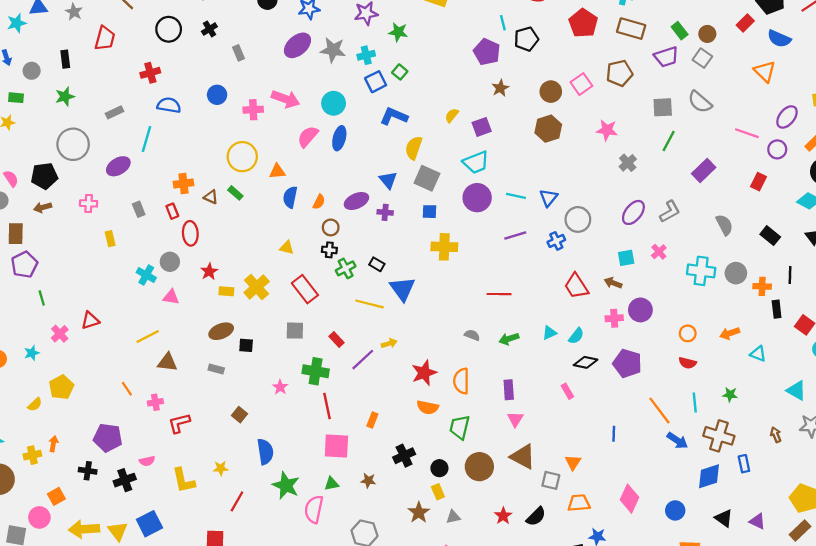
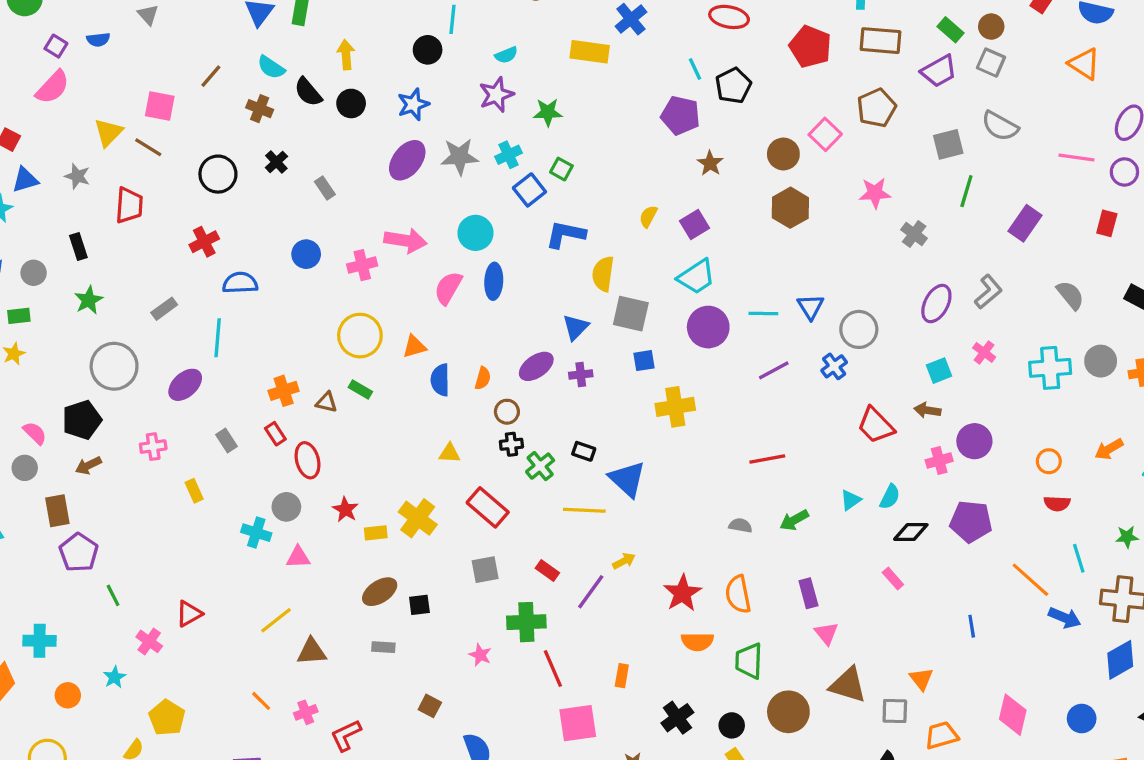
blue triangle: (388, 180) -> (576, 327), turned 36

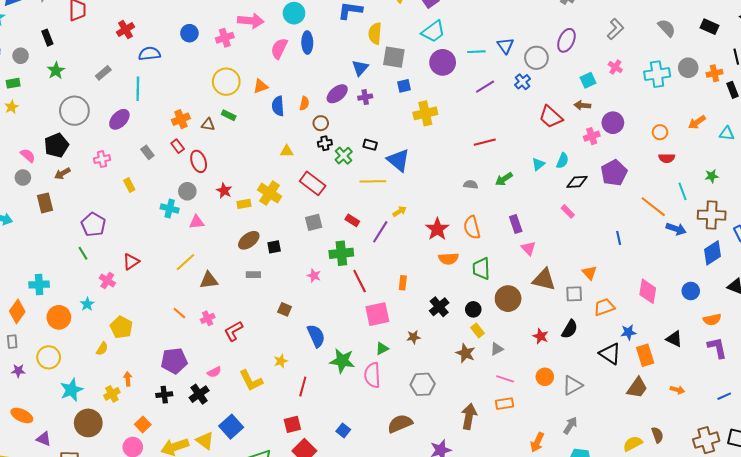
purple ellipse: (936, 304) -> (566, 40), moved
purple pentagon: (971, 522) -> (614, 173), turned -30
purple pentagon: (79, 553) -> (93, 225), moved
orange circle: (68, 695) -> (59, 317), size x1.5

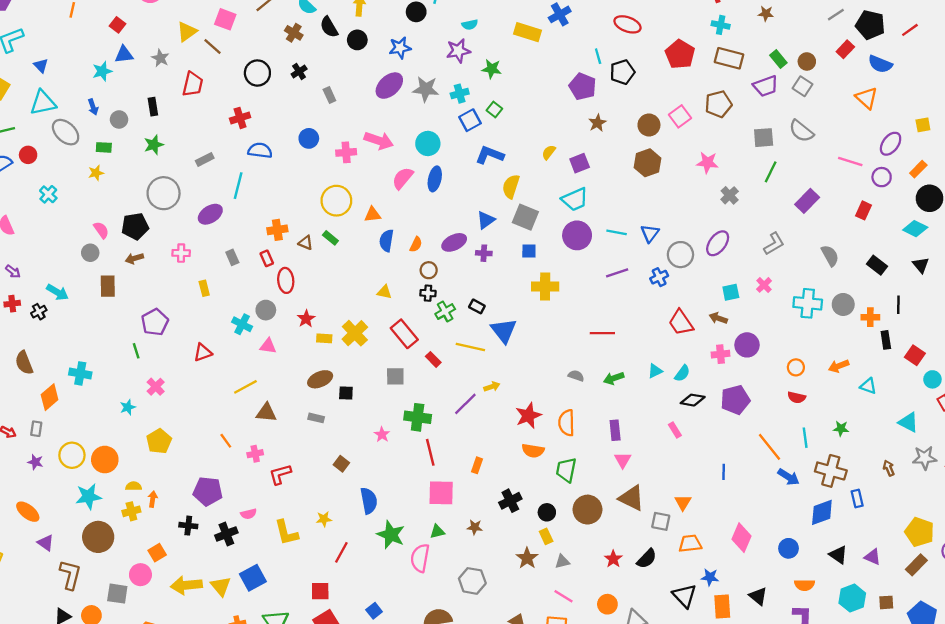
red rectangle: (352, 220) -> (433, 359), moved
red triangle: (131, 262) -> (203, 353), moved
orange circle: (59, 317) -> (105, 460), moved
yellow semicircle: (102, 349) -> (134, 486), moved, turned -136

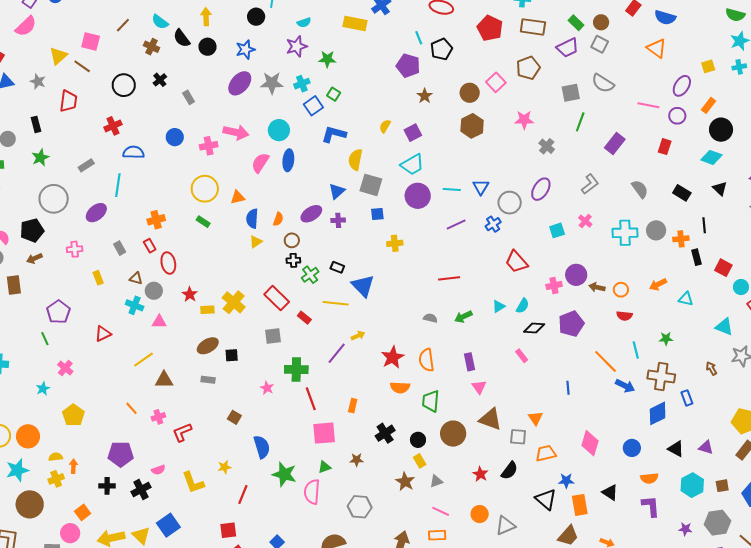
brown triangle: (306, 243) -> (136, 278), moved
yellow cross: (545, 286) -> (395, 243), size x0.7
yellow triangle: (384, 292) -> (256, 242), moved, turned -40
brown arrow: (718, 318) -> (597, 287), moved

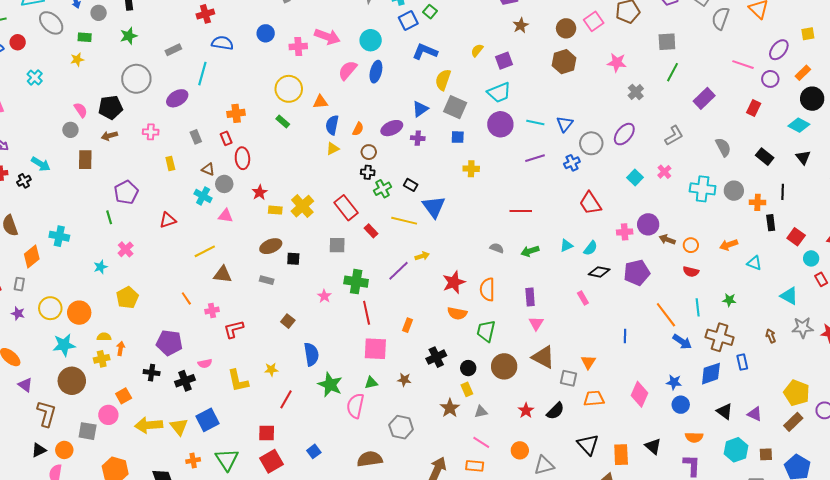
gray semicircle: (603, 83) -> (720, 18), moved, turned 70
cyan square: (557, 230) -> (635, 177), turned -35
blue star: (566, 481) -> (674, 382), moved

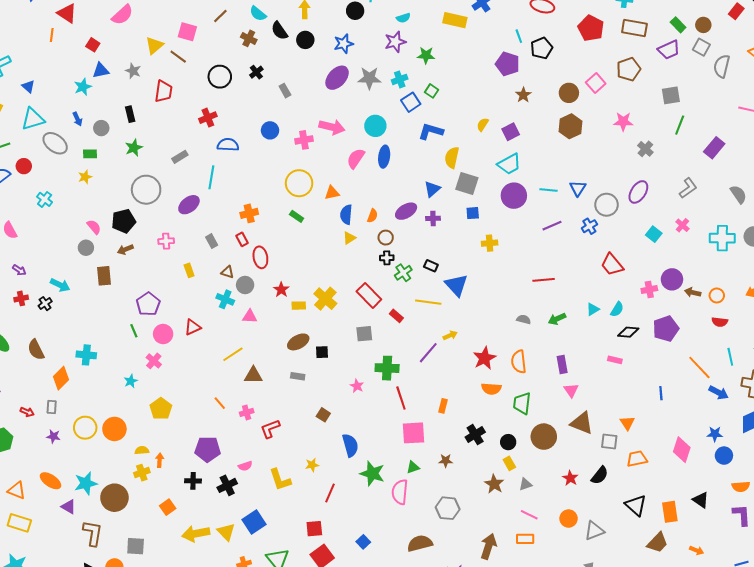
pink rectangle: (583, 298) -> (615, 360), turned -40
cyan star: (64, 345) -> (86, 483), moved
pink circle: (108, 415) -> (163, 334), moved

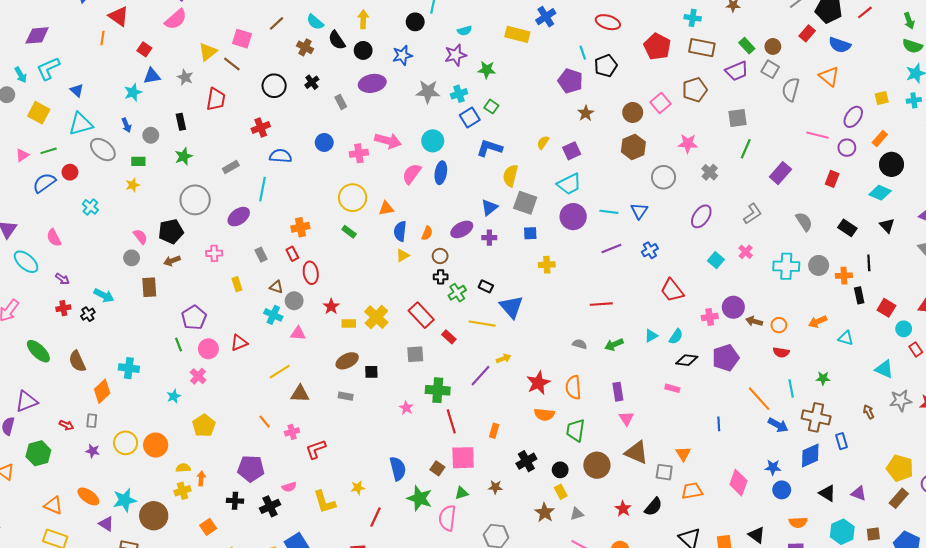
purple ellipse: (337, 78) -> (372, 83), moved, turned 35
gray circle: (606, 205) -> (663, 177), moved
brown square: (323, 415) -> (437, 468), moved

